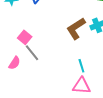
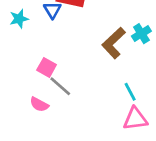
pink semicircle: (14, 63) -> (39, 104), turned 96

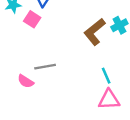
pink square: (47, 67) -> (32, 19), moved
gray line: (60, 86) -> (45, 67), turned -55

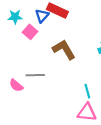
brown L-shape: (95, 32) -> (64, 50), moved, turned 90

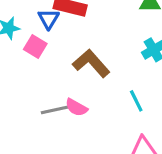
pink semicircle: (16, 85) -> (76, 107), moved
cyan line: (87, 91) -> (136, 101), moved

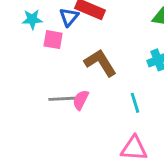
pink square: (35, 47) -> (53, 40), turned -30
pink semicircle: (76, 107) -> (81, 100), turned 78

